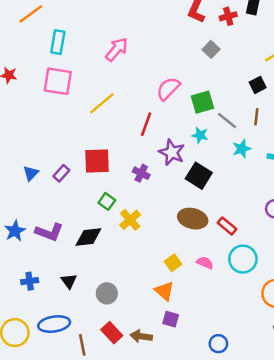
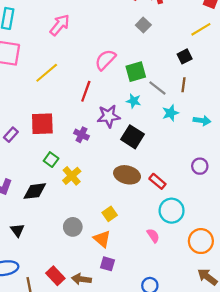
purple star: (172, 152) -> (109, 116), turned -30
pink semicircle: (205, 263) -> (153, 236), moved, turned 32
gray circle: (107, 293) -> (73, 227), moved

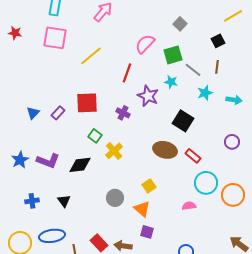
gray square: (143, 25) -> (180, 24), moved
purple star: (109, 116) -> (148, 96), turned 30
black square: (132, 137) -> (183, 121), moved
pink semicircle: (153, 236) -> (189, 206), turned -64
orange circle: (201, 241) -> (233, 195), moved

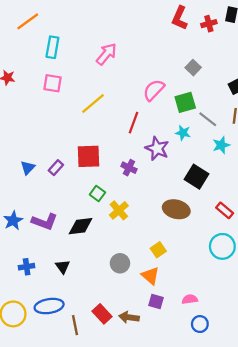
pink square: (55, 38) -> (52, 83), size x0.7
red rectangle: (193, 156) -> (225, 210), moved
pink semicircle: (189, 206) -> (190, 299), moved

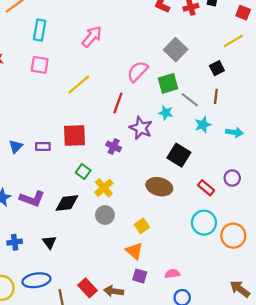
gray square: (193, 68) -> (176, 50), size x1.5
purple rectangle: (56, 168) -> (43, 146), turned 48
gray circle: (120, 263) -> (105, 215), moved

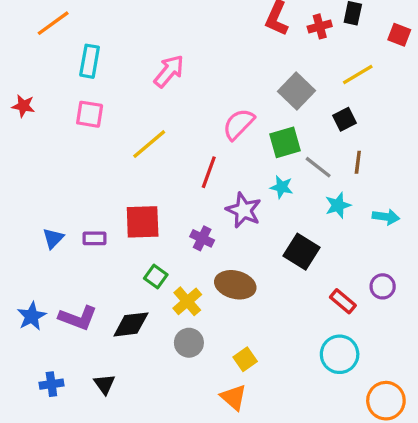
yellow line: (233, 41) -> (358, 74), moved
black square: (217, 68) -> (345, 119), moved
brown ellipse: (159, 187) -> (235, 285), moved
orange circle: (233, 236) -> (386, 401), moved

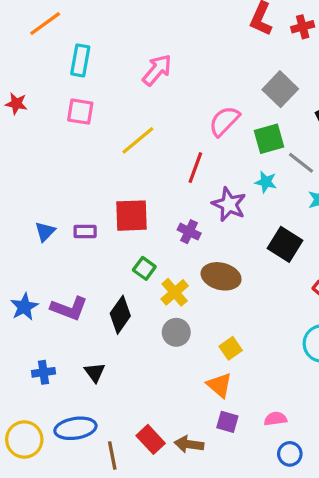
black diamond: (131, 324) -> (120, 315), turned -48

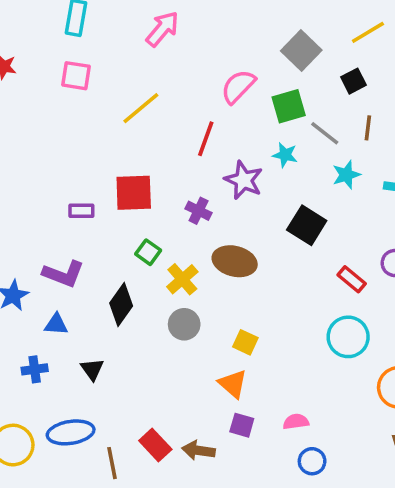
blue triangle: (45, 232) -> (56, 324), moved, turned 50
purple L-shape: (69, 308) -> (63, 274), moved
yellow square: (231, 348) -> (245, 342), turned -30

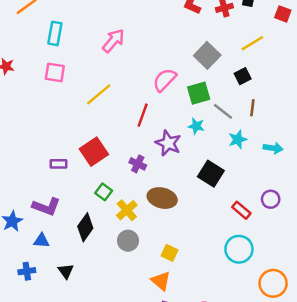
red square: (134, 193) -> (94, 152), turned -32

